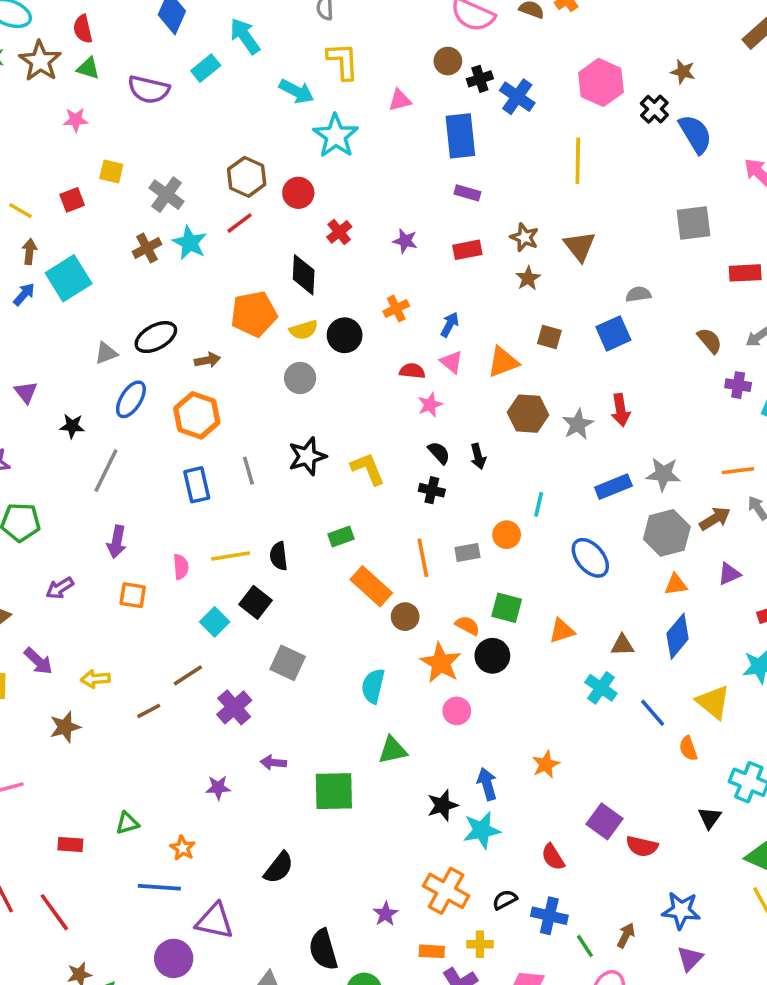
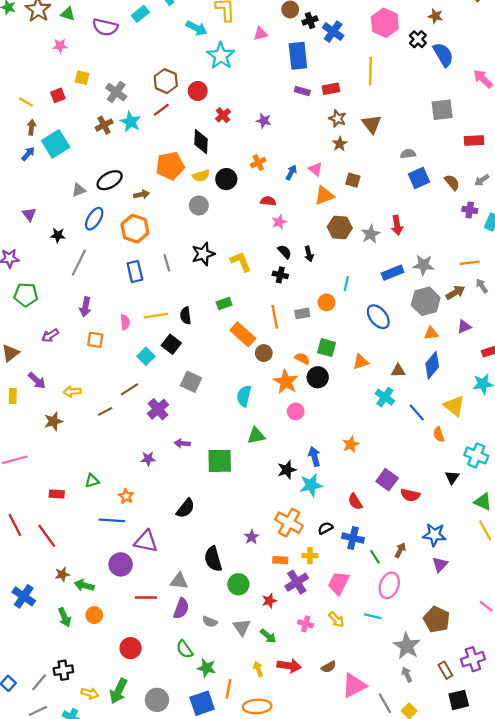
red rectangle: (467, 250) -> (331, 89), moved
blue square: (613, 333) -> (419, 178), moved
pink triangle: (451, 362) -> (316, 169), moved

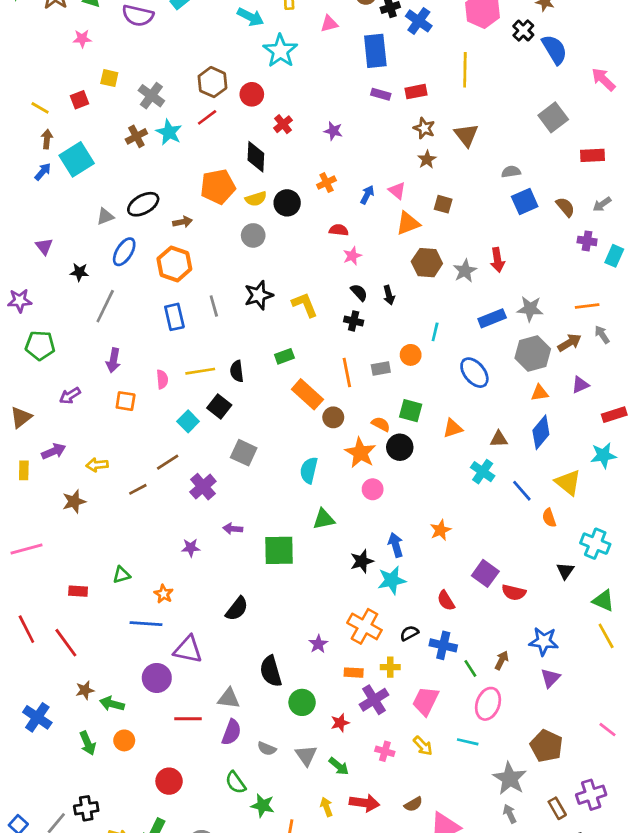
gray square: (442, 110) -> (553, 117), turned -30
purple arrow: (37, 381) -> (54, 451), turned -66

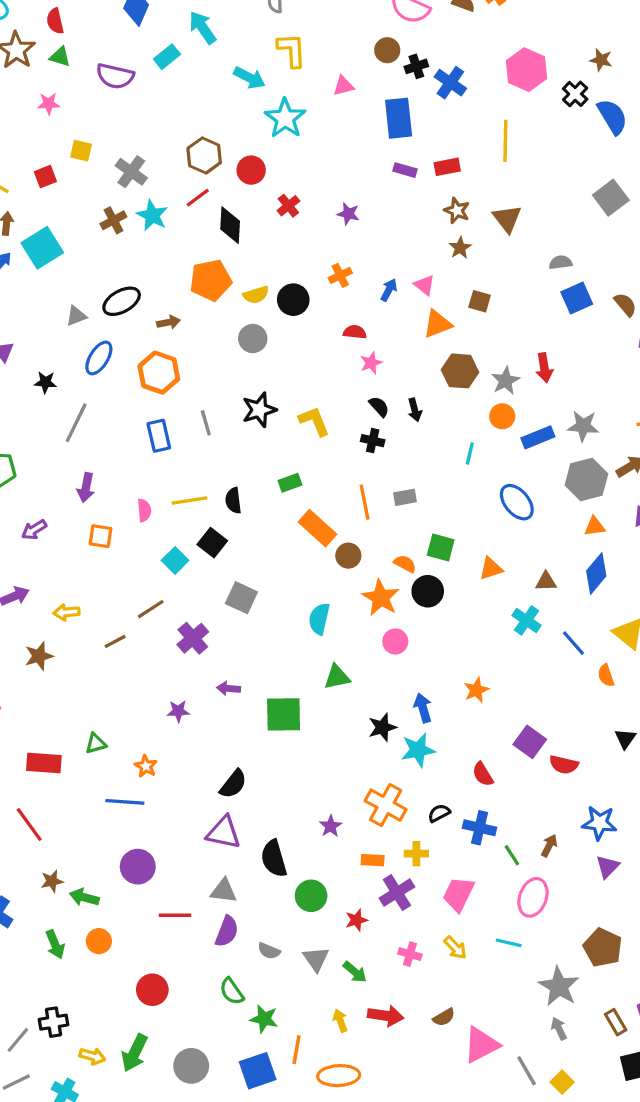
black diamond: (256, 157) -> (230, 225), moved
orange circle: (411, 355) -> (502, 416), moved
red rectangle: (78, 591) -> (44, 763), size x1.5
purple triangle: (188, 649) -> (224, 833), moved

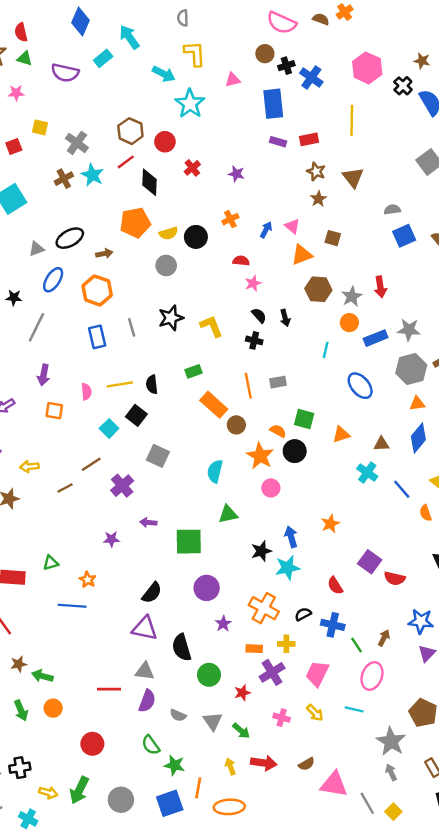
purple circle: (138, 867) -> (207, 588), moved
pink triangle: (481, 1045) -> (334, 784), turned 36

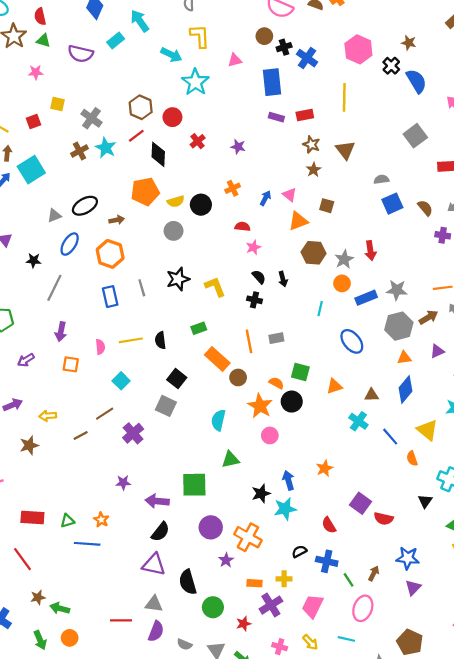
black square: (136, 415) -> (177, 379), moved
purple arrow: (148, 522) -> (157, 501), moved, size x1.5
green triangle: (51, 563) -> (67, 521), moved
orange cross: (264, 608) -> (248, 537), moved

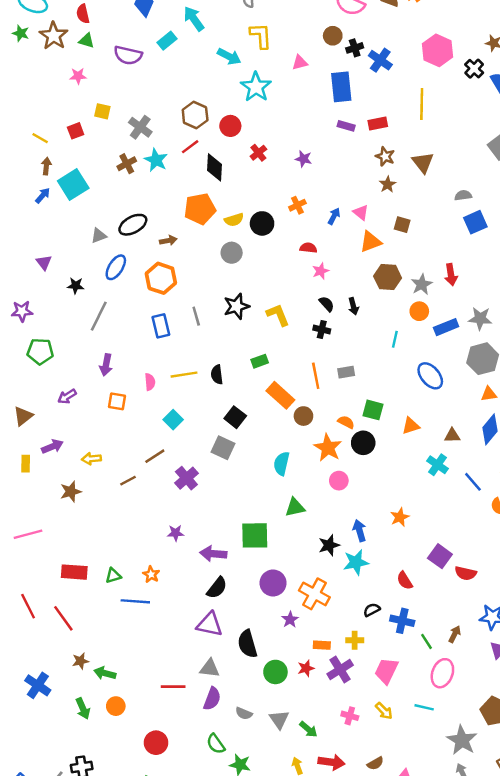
red star: (244, 624) -> (306, 668), moved

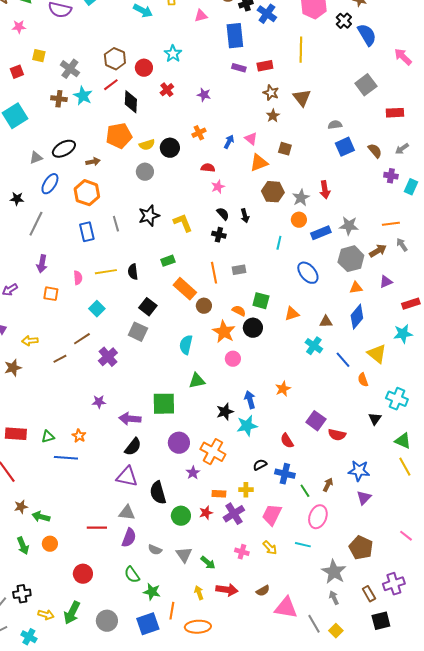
cyan star: (256, 87) -> (173, 54), moved, size x0.7
brown cross: (127, 164) -> (59, 99), turned 35

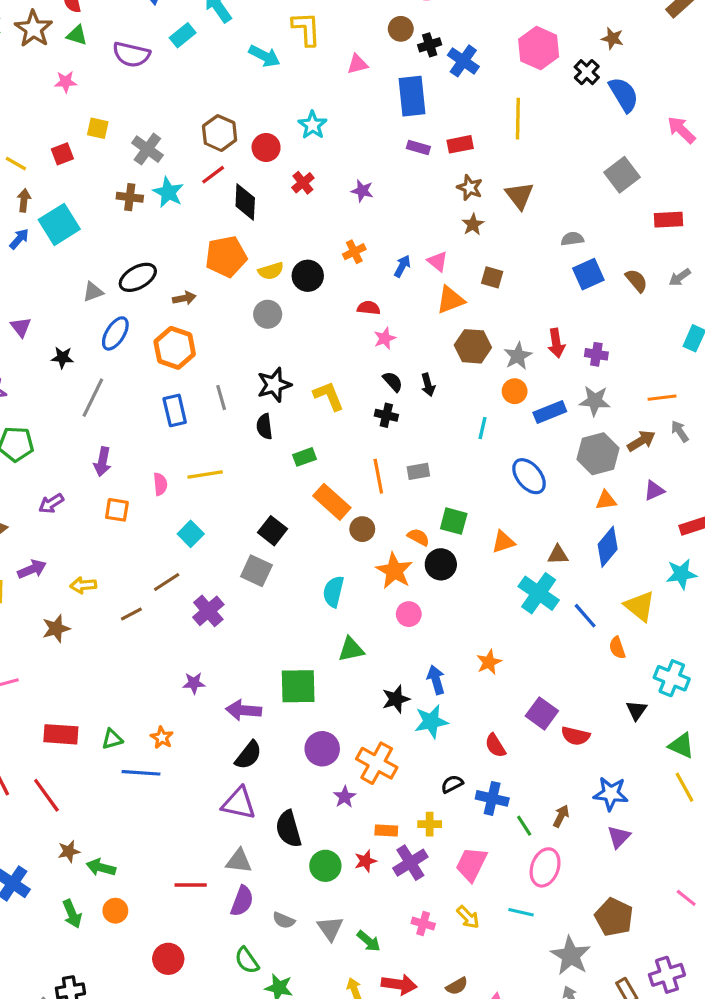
purple cross: (391, 176) -> (596, 354), moved
black semicircle: (133, 272) -> (264, 426), moved
cyan cross: (314, 346) -> (539, 593), size x1.4

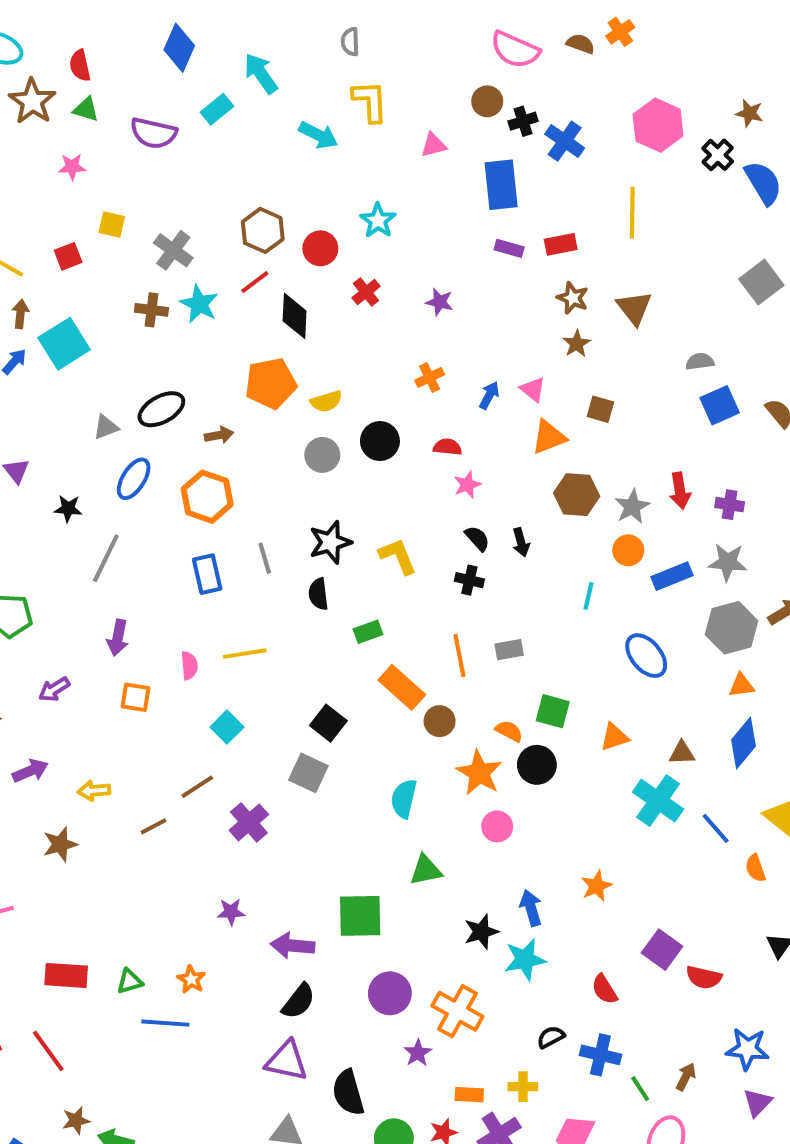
black circle: (308, 276) -> (380, 441), moved

